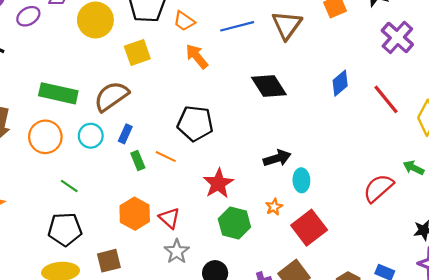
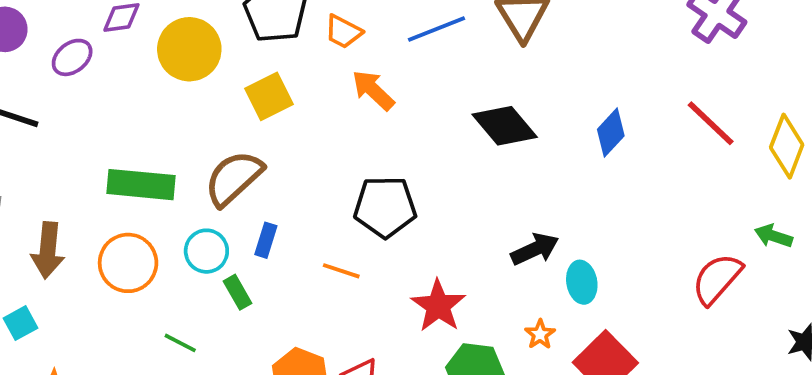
blue diamond: (340, 83) -> (611, 133), moved
green rectangle: (138, 161) -> (238, 292), moved

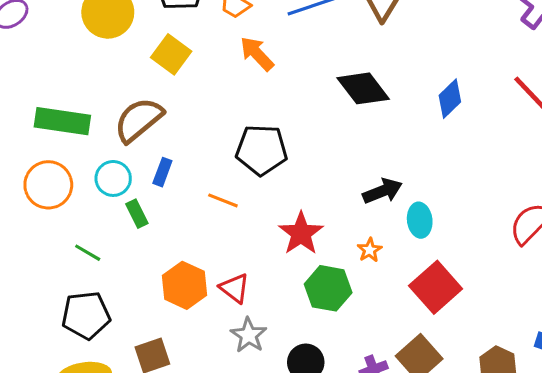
yellow square: (269, 96) -> (171, 54), turned -30
orange star: (540, 334) -> (370, 250), moved

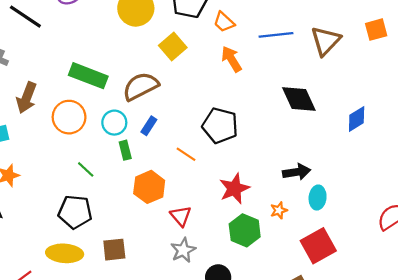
orange hexagon: (184, 285) -> (149, 187), moved

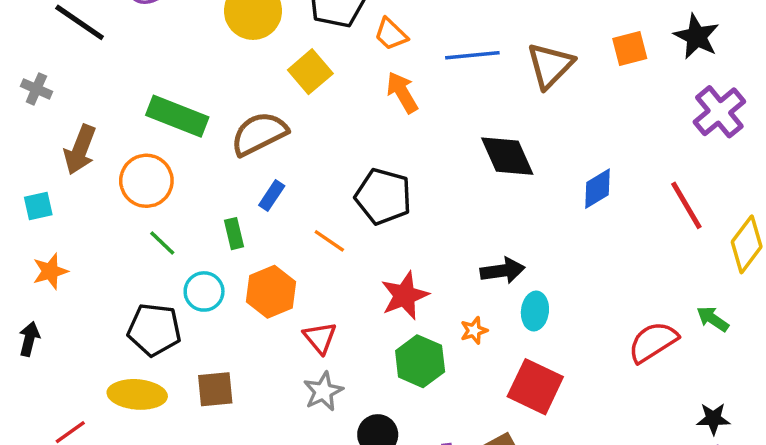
cyan circle: (114, 123) -> (204, 291), moved
green line: (86, 169) -> (162, 243), moved
red square: (318, 246) -> (535, 387), turned -36

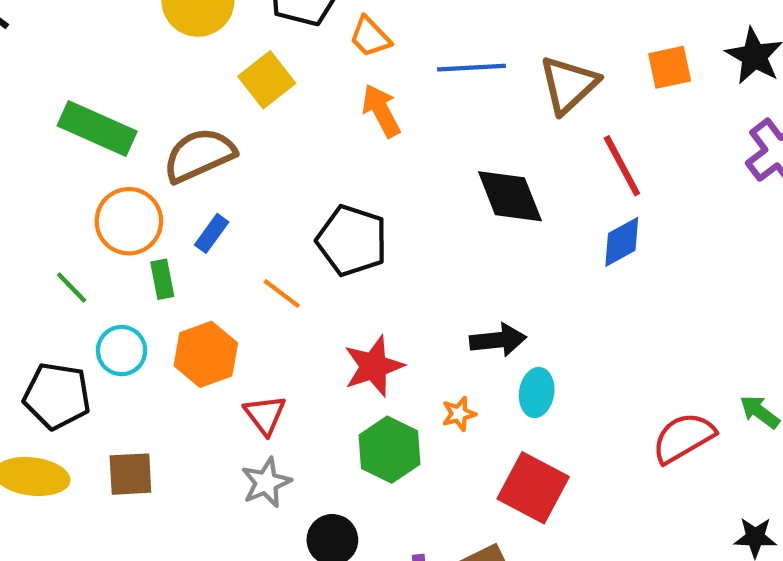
orange circle: (146, 181) -> (129, 221), moved
red line: (686, 205) -> (622, 166), moved

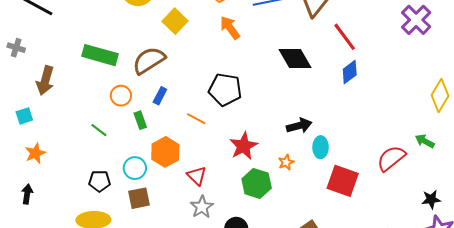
orange circle: (129, 221) -> (121, 96), size x0.7
cyan circle: (122, 351) -> (135, 168), moved
black pentagon: (57, 396) -> (100, 181), size x0.7
brown square: (130, 474) -> (139, 198), moved
red square: (533, 488) -> (343, 181), moved

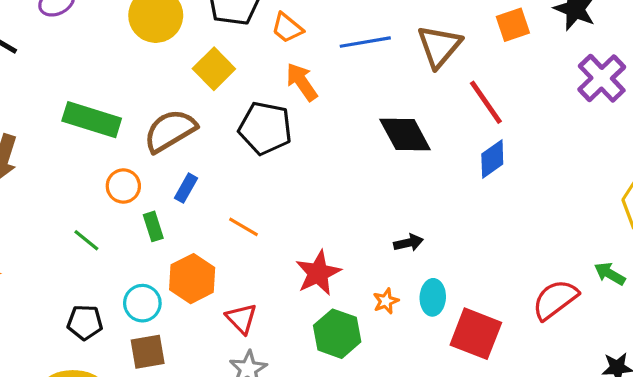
black pentagon: (225, 90) -> (265, 128), moved
black arrow: (299, 126) -> (409, 243), size x0.7
cyan ellipse: (321, 147) -> (433, 297), moved

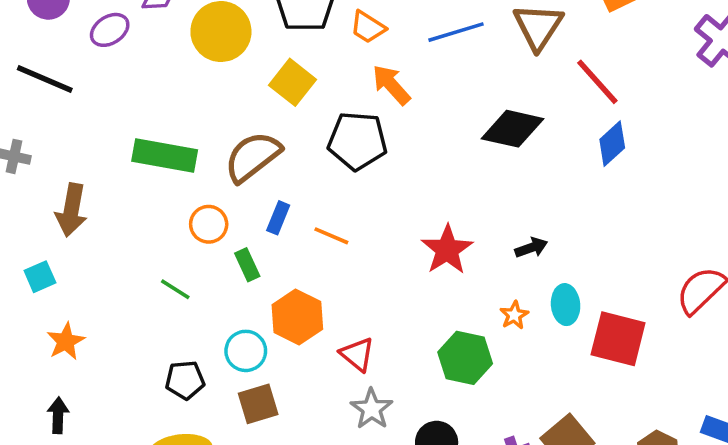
black diamond: (405, 135) -> (513, 129), turned -42
orange line: (243, 227) -> (331, 236), moved
red star: (318, 273) -> (447, 250), moved

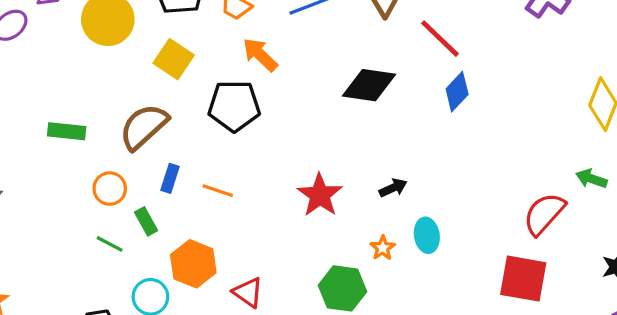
green rectangle: (165, 155) -> (67, 131), size x0.7
green line: (175, 289) -> (110, 244), moved
red square: (618, 339) -> (523, 279), moved

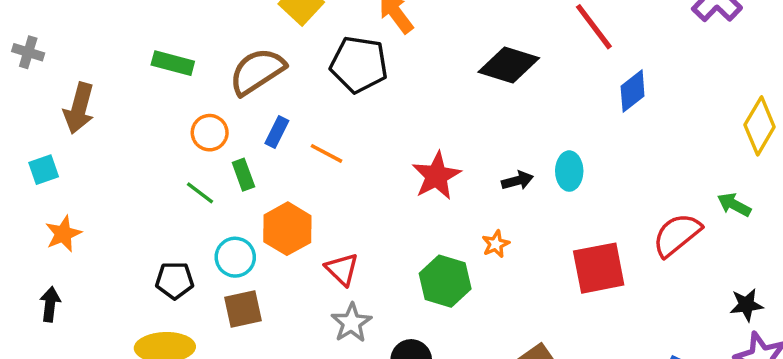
blue diamond: (457, 92) -> (633, 91), moved
cyan ellipse: (427, 235) -> (569, 171), moved
red square: (523, 279) -> (599, 268), moved, turned -30

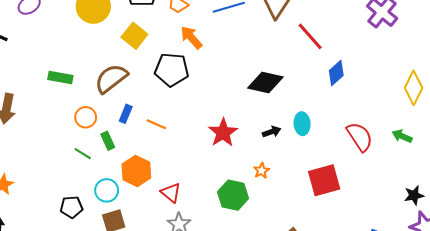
black diamond: (509, 65) -> (265, 82), moved
red semicircle: (677, 235) -> (360, 137), moved, turned 100

